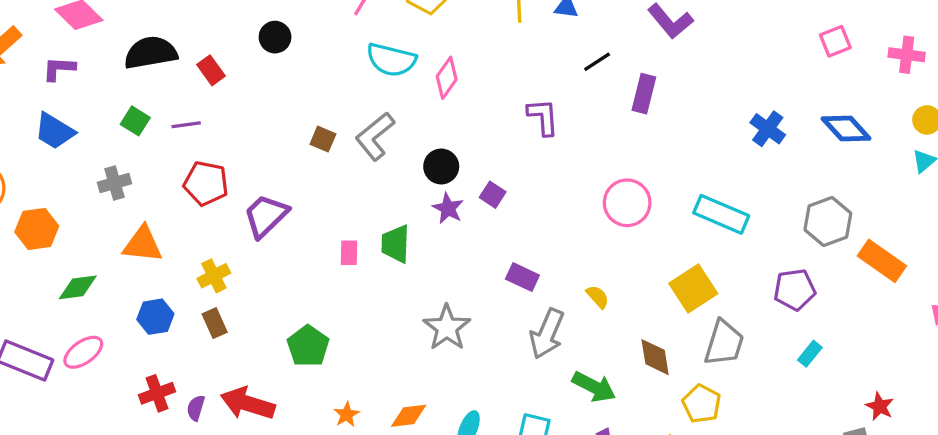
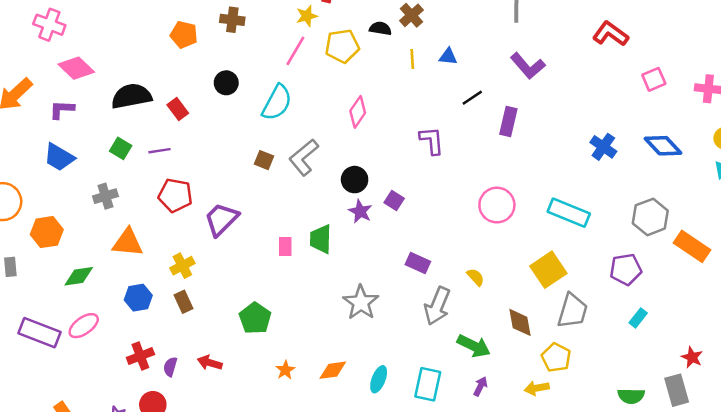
cyan semicircle: (391, 60) -> (277, 103), moved, turned -75
red arrow: (248, 403) -> (210, 363), size x0.6

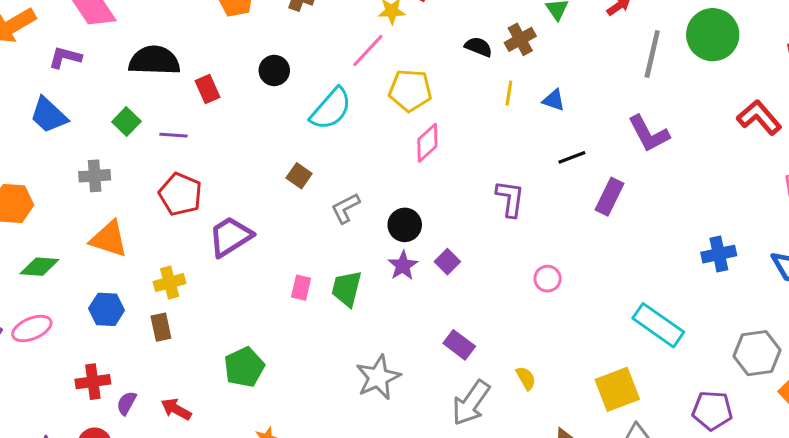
yellow pentagon: (342, 46) -> (410, 90), moved
blue cross: (603, 147) -> (719, 254), turned 30
gray L-shape: (304, 157) -> (345, 208), moved, size x0.7
pink circle: (497, 205) -> (548, 279), moved, size x0.6

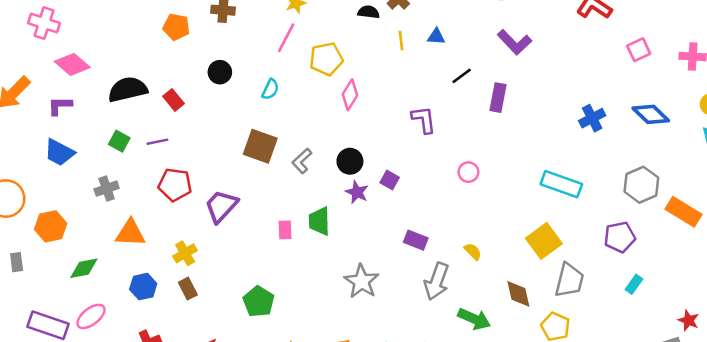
cyan semicircle: (331, 109) -> (270, 89), size x0.6
brown square: (299, 176) -> (260, 146), size x1.8

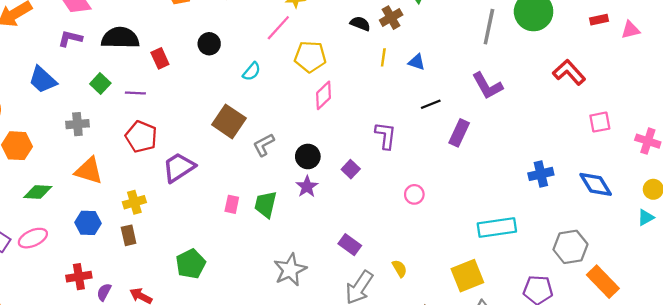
purple L-shape: (60, 106) -> (70, 38), moved
purple square: (390, 180) -> (351, 169), moved
cyan rectangle: (561, 184) -> (497, 228), turned -42

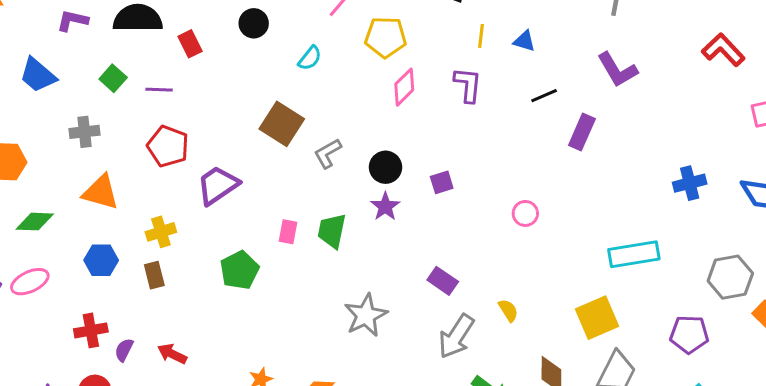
purple L-shape: (386, 136) -> (468, 85), moved
purple square: (351, 169) -> (442, 182), turned 30
green pentagon: (191, 264) -> (239, 270), moved

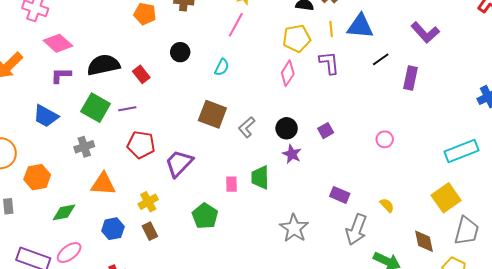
yellow pentagon: (386, 37) -> (297, 38), moved
blue triangle: (524, 41) -> (360, 26), size x1.8
green square: (113, 78) -> (96, 108), size x1.6

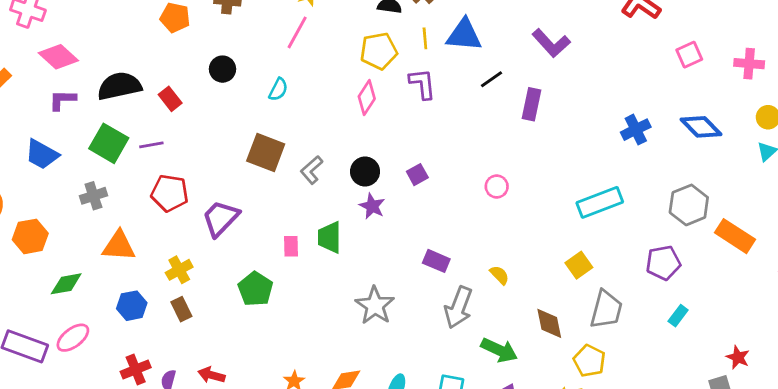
yellow square: (446, 198) -> (579, 265), size x0.7

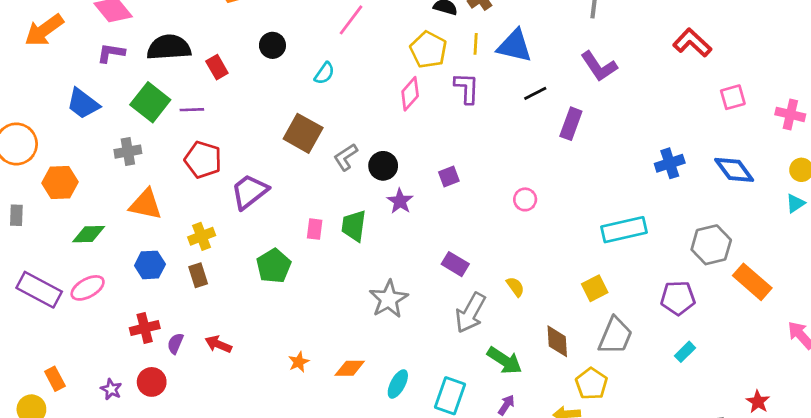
yellow pentagon: (379, 51) -> (428, 50), turned 30
black circle: (365, 172) -> (383, 166), moved
red star: (738, 357) -> (758, 402), moved

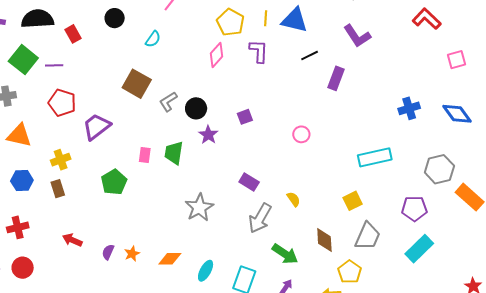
purple semicircle: (175, 343) -> (108, 252), moved
cyan rectangle: (685, 352) -> (419, 249), size x1.8

